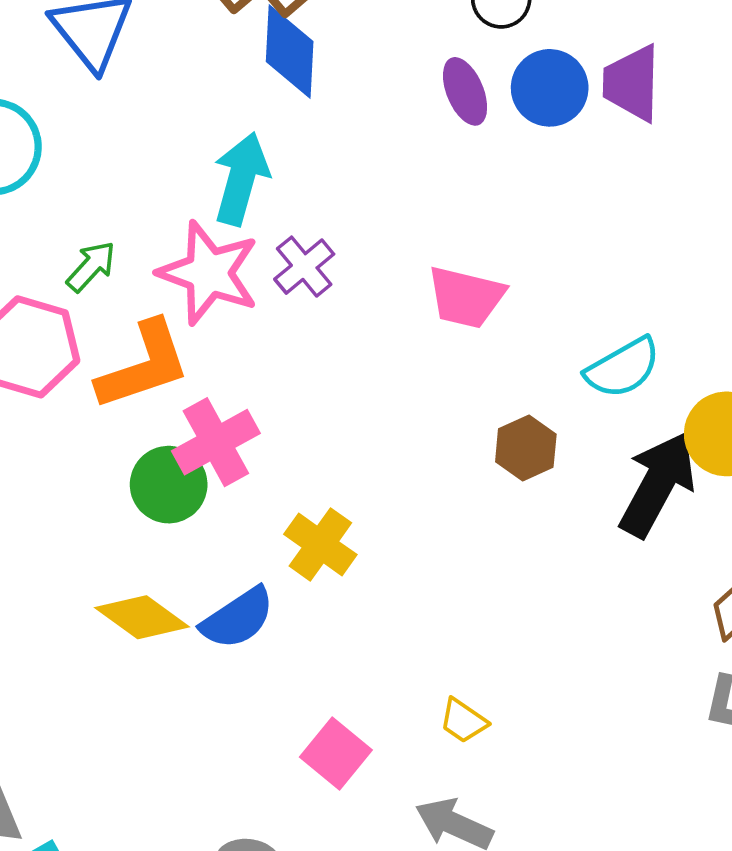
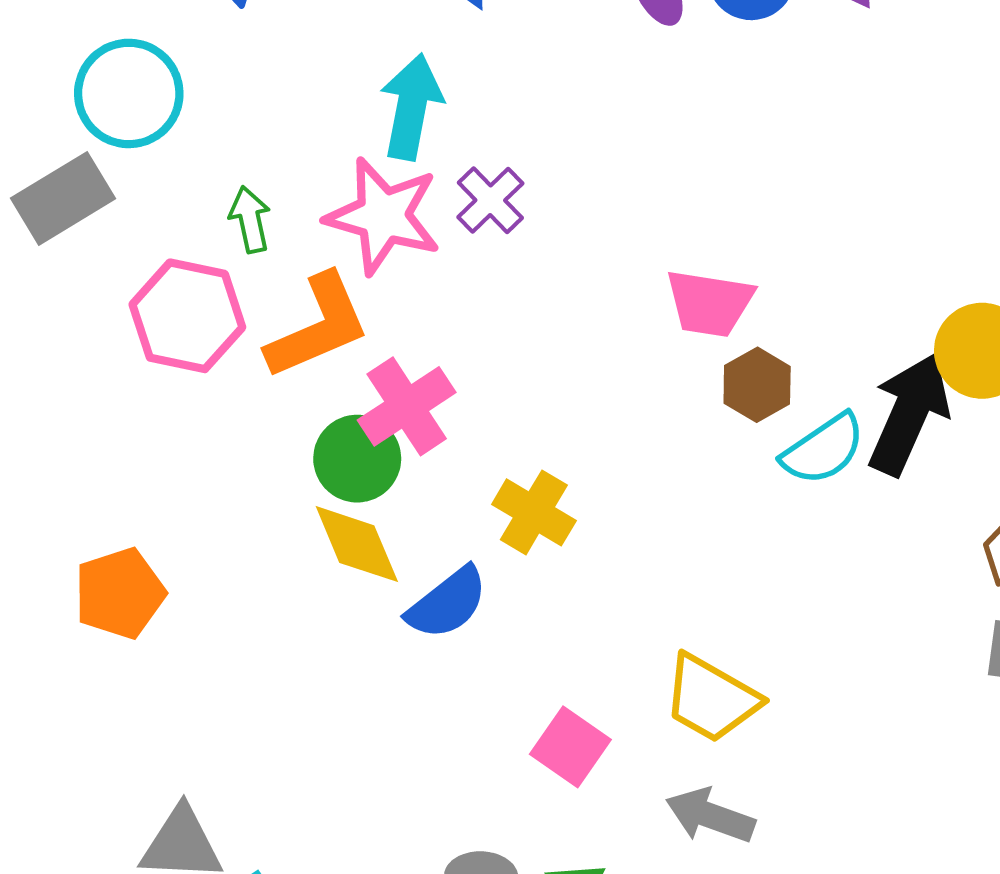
green arrow: (91, 266) -> (250, 219), turned -50
pink trapezoid: (466, 297) -> (710, 303), moved
cyan semicircle: (623, 368) -> (823, 449), moved
yellow diamond: (142, 617) -> (357, 544), moved, turned 36
yellow trapezoid: (463, 721) -> (711, 698), size x1.8

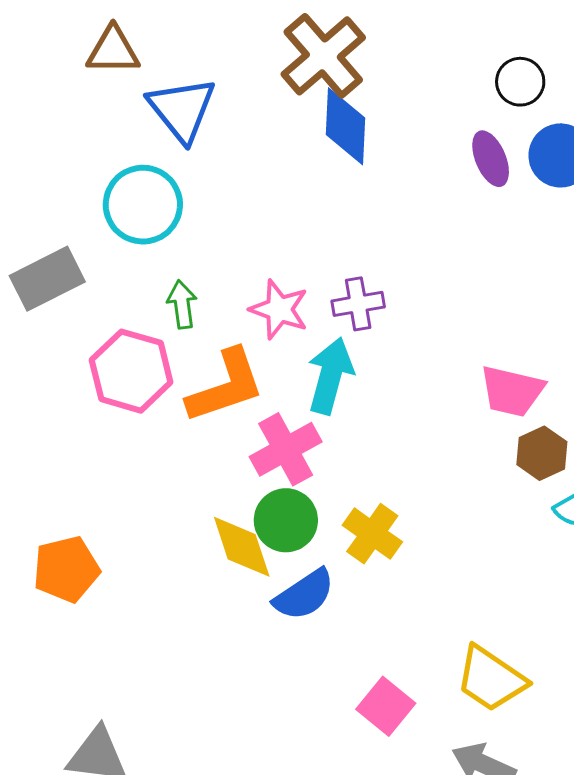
cyan circle: (129, 93) -> (143, 205), moved
cyan arrow: (411, 107) -> (330, 376), moved
purple cross: (490, 200) -> (358, 304), turned 30
pink star: (383, 216) -> (279, 309), size x0.7
green circle: (357, 459) -> (286, 520), moved

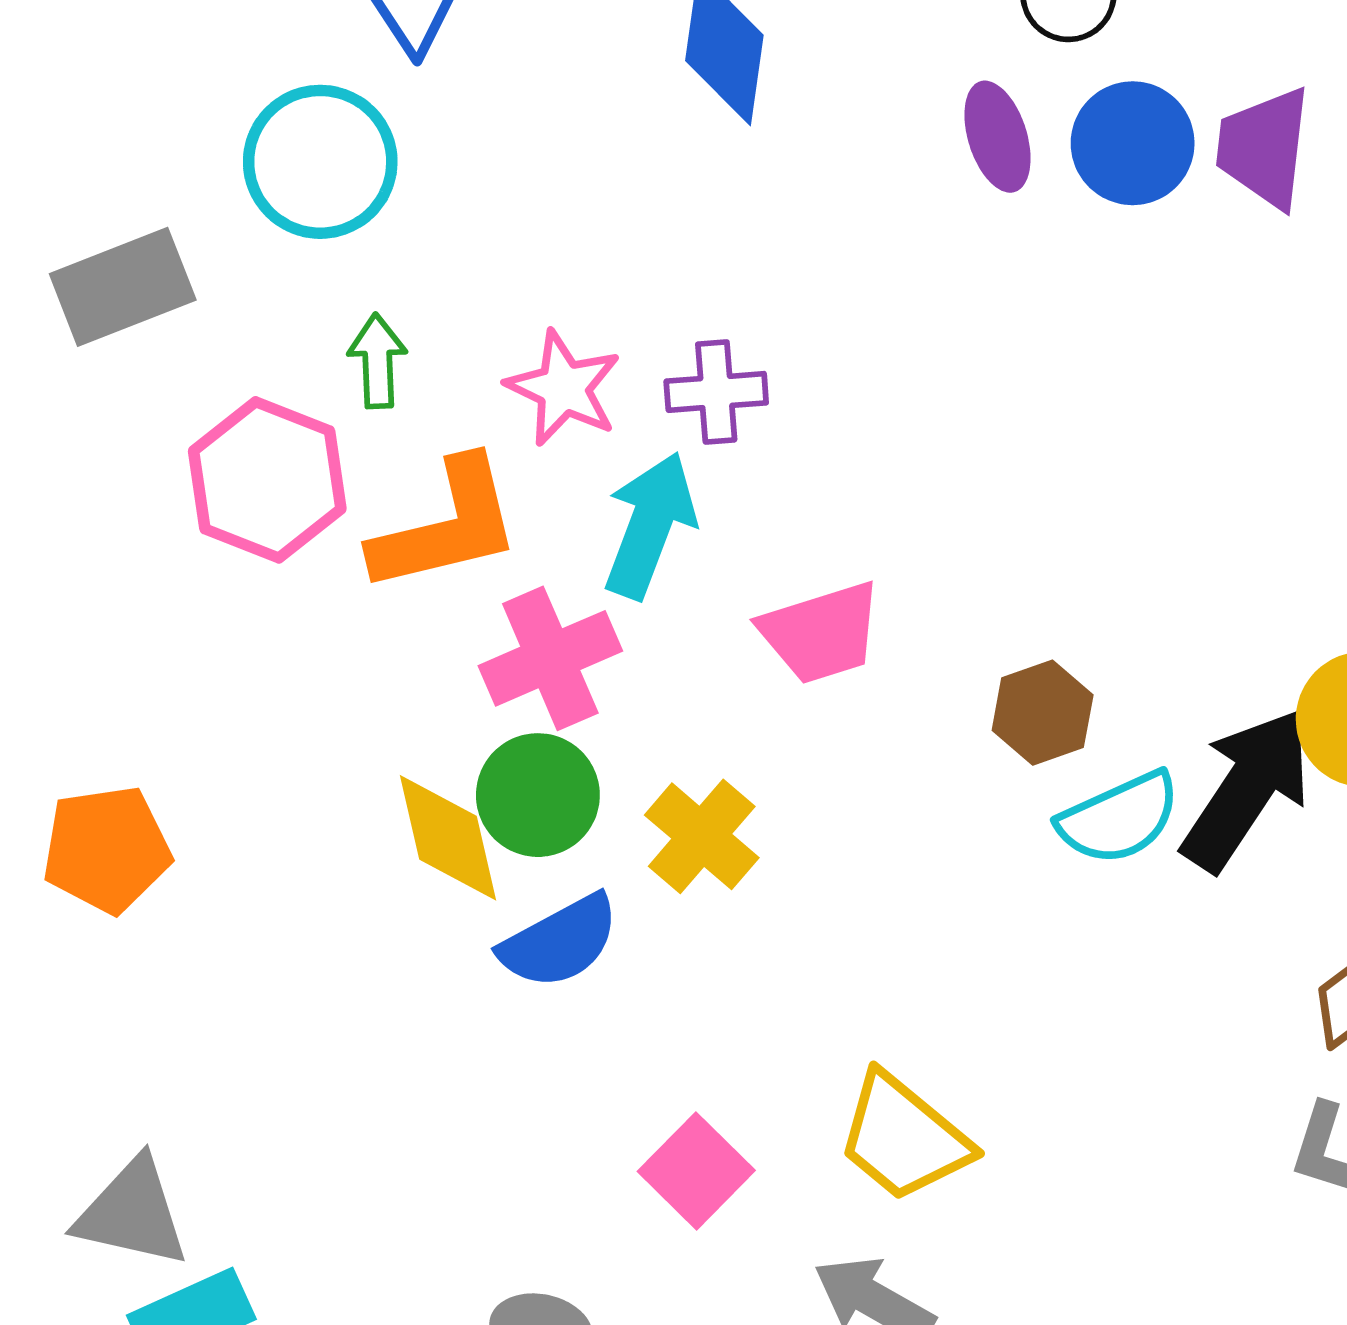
pink trapezoid: (512, 391) -> (821, 633), moved, turned -36

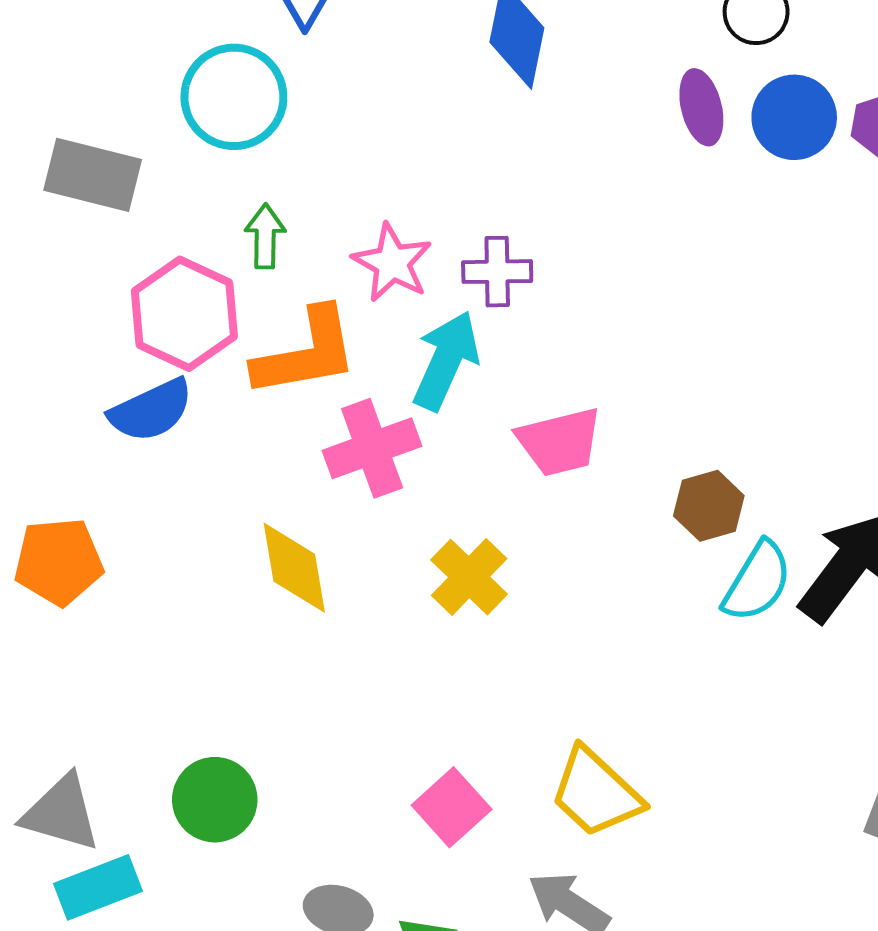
gray rectangle: (123, 287) -> (93, 175), turned 32
green circle: (538, 795) -> (215, 800), moved
cyan semicircle: (1119, 818) -> (757, 582), turned -38
blue semicircle: (560, 942) -> (151, 410), moved

